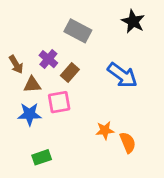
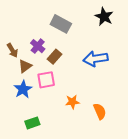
blue arrow: (122, 75) -> (96, 59), turned 135
brown triangle: (32, 85) -> (25, 66), turned -32
blue star: (30, 114) -> (23, 89), turned -30
orange star: (105, 130) -> (72, 102), moved

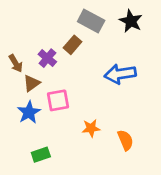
gray rectangle: (61, 24) -> (91, 21), moved
brown rectangle: (55, 57) -> (73, 45), moved

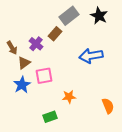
gray rectangle: (91, 21) -> (69, 16), turned -66
orange semicircle: (125, 140) -> (108, 106), moved
green rectangle: (41, 155) -> (50, 117), moved

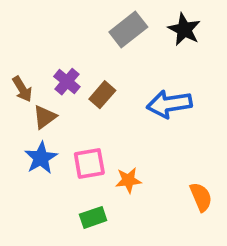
brown rectangle: (55, 34) -> (102, 95), moved
pink square: (44, 76) -> (89, 163), moved

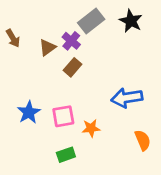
purple cross: (67, 82) -> (71, 41), moved
brown arrow: (22, 89) -> (13, 38), moved
blue arrow: (169, 104) -> (127, 98), moved
brown triangle: (45, 117) -> (47, 47), moved

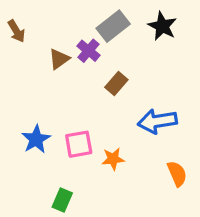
brown arrow: (13, 38) -> (16, 31), moved
brown rectangle: (73, 67) -> (116, 84), moved
green rectangle: (66, 155) -> (62, 200), moved, turned -48

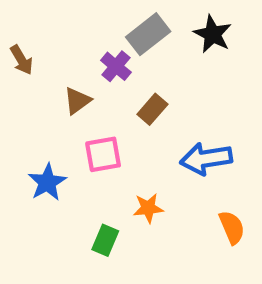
brown arrow: (16, 31) -> (21, 60), moved
brown triangle: (59, 59) -> (77, 101), moved
pink square: (79, 144) -> (103, 154), moved
green rectangle: (62, 200) -> (105, 240), moved

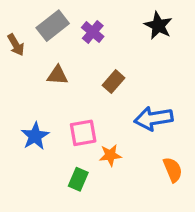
gray rectangle: (148, 34) -> (53, 26), moved
purple cross: (116, 66) -> (93, 32), moved
brown triangle: (77, 101) -> (57, 75), turned 40
pink square: (103, 154) -> (83, 133), moved

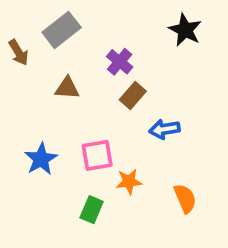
purple cross: (93, 32) -> (120, 62), moved
blue arrow: (154, 118) -> (165, 129), moved, size x0.7
orange semicircle: (173, 170) -> (185, 198), moved

